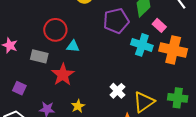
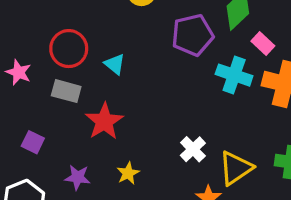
red circle: (55, 30) -> (69, 49), moved
cyan triangle: (73, 46) -> (115, 64), moved, turned 32

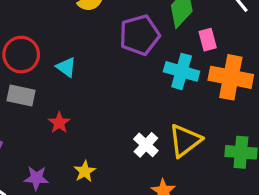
pink rectangle: (263, 44) -> (208, 40), turned 35
red star: (104, 121) -> (59, 123), size x0.6
yellow triangle: (236, 168) -> (185, 141), moved

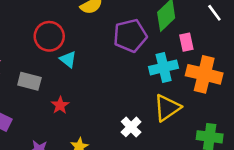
red circle: (21, 55) -> (49, 36), moved
cyan cross: (182, 71) -> (164, 67), turned -32
yellow triangle: (185, 141) -> (167, 108), moved

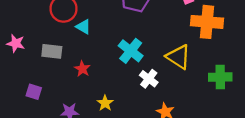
cyan cross: (164, 67) -> (131, 51), moved, turned -30
yellow triangle: (167, 108) -> (178, 57), turned -44

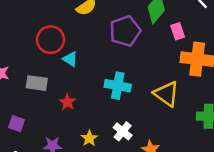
cyan cross: (131, 51) -> (118, 86), turned -30
white cross: (149, 79) -> (123, 131), moved

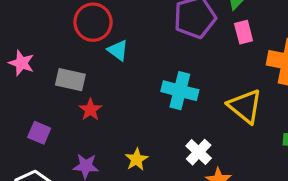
pink rectangle: (178, 31) -> (244, 32), moved
red star: (67, 102) -> (90, 110), moved
white cross: (123, 131) -> (199, 152), moved

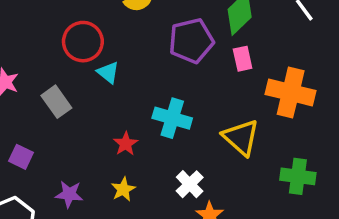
gray rectangle: (70, 80) -> (56, 102), turned 40
red star: (90, 110) -> (126, 144), moved

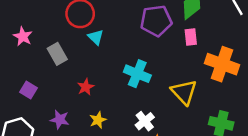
red star: (126, 144) -> (86, 87), moved

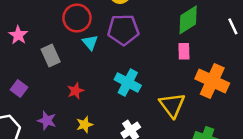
purple pentagon: (156, 21) -> (123, 30), moved

